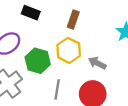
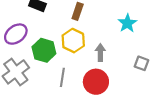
gray arrow: (97, 63) -> (100, 52), turned 63

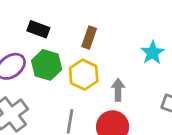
green hexagon: (44, 50) -> (47, 65), moved

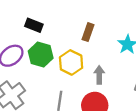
brown rectangle: (89, 37) -> (88, 32), moved

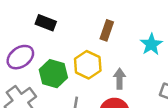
green hexagon: (41, 55) -> (53, 74), moved

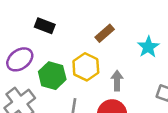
brown rectangle: (107, 30) -> (105, 33), turned 30

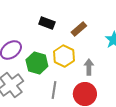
black rectangle: (45, 26) -> (47, 23), moved

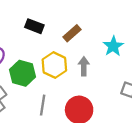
gray arrow: (89, 67) -> (84, 66), moved

